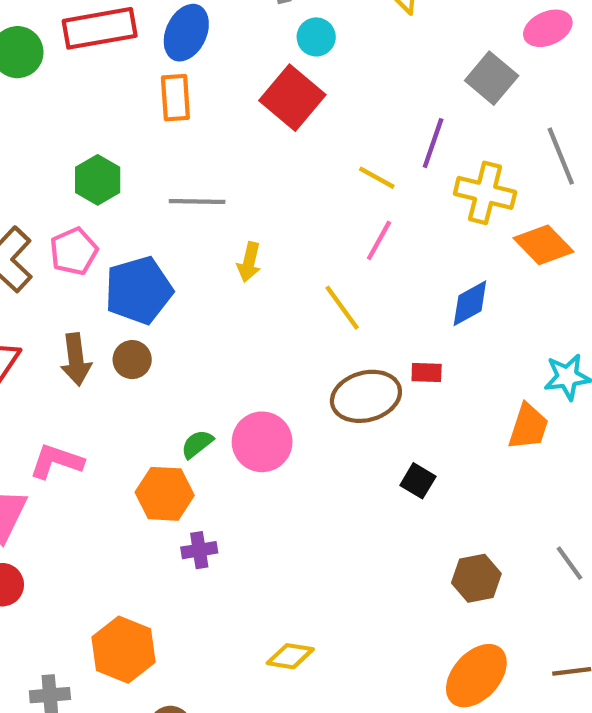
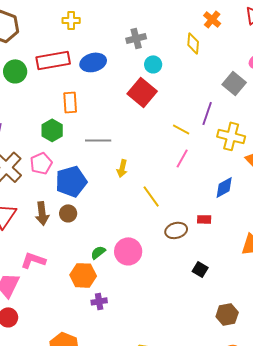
blue ellipse: (186, 33) -> (93, 62), turned 50
orange rectangle: (175, 98) -> (70, 102), moved
yellow line: (342, 308) -> (151, 196), moved
brown ellipse: (366, 396) -> (176, 230), size x0.7

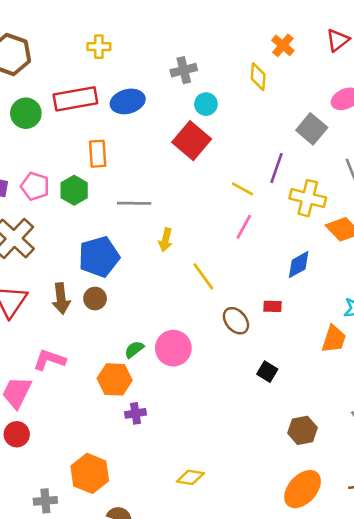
pink pentagon: (41, 163) -> (35, 186), moved, turned -30
brown ellipse: (176, 230) -> (236, 321), turned 65

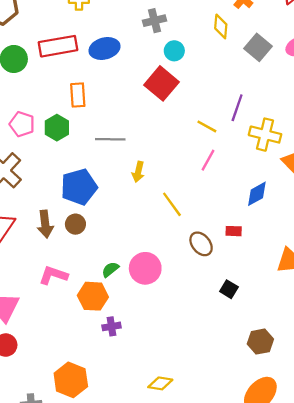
gray square: (312, 129) -> (258, 47), moved
pink L-shape: (49, 360) -> (53, 275), moved

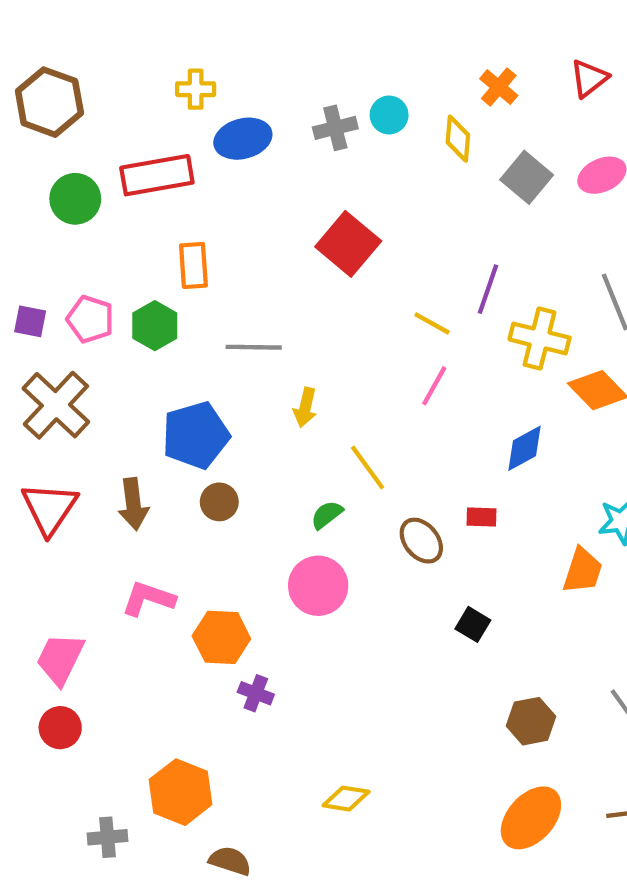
blue ellipse: (105, 48) -> (243, 139), moved
cyan circle: (174, 51) -> (389, 115), moved
brown circle: (75, 224) -> (219, 502), moved
green semicircle: (110, 269) -> (327, 515), moved
purple cross: (111, 326) -> (256, 693), turned 30

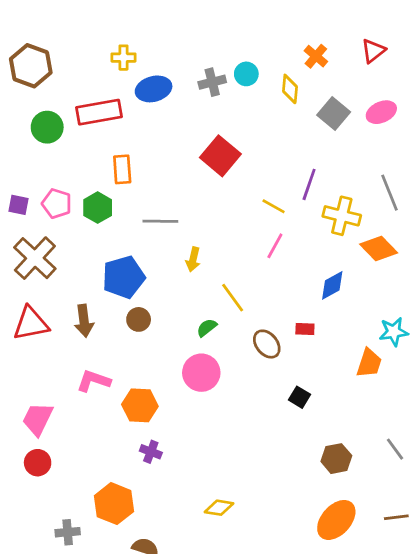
red triangle: (49, 508) -> (31, 324), turned 45
purple cross: (256, 693) -> (151, 452), moved

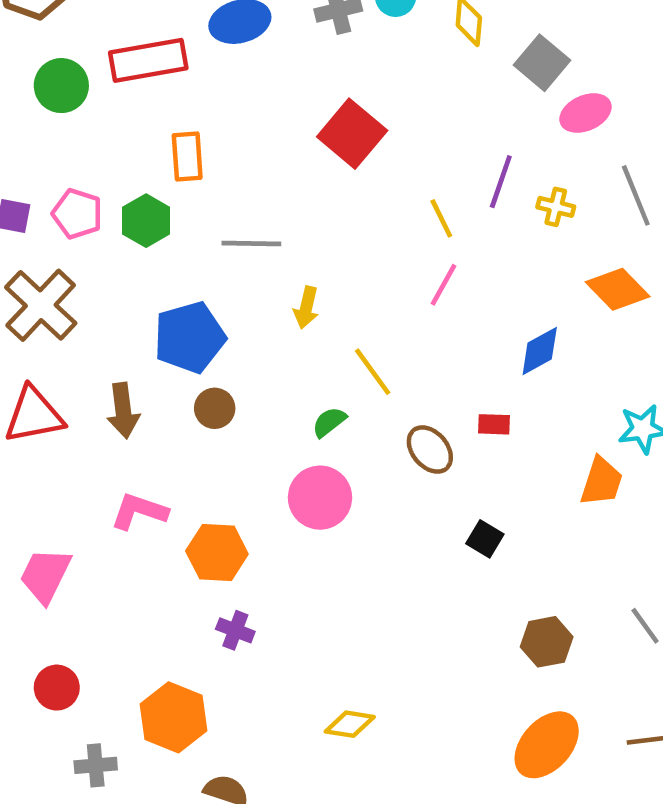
pink ellipse: (381, 112) -> (586, 113), moved
yellow line: (274, 206) -> (441, 218), turned 35
yellow cross: (342, 216) -> (556, 207), moved, size x0.6
red circle: (38, 463) -> (57, 688), moved

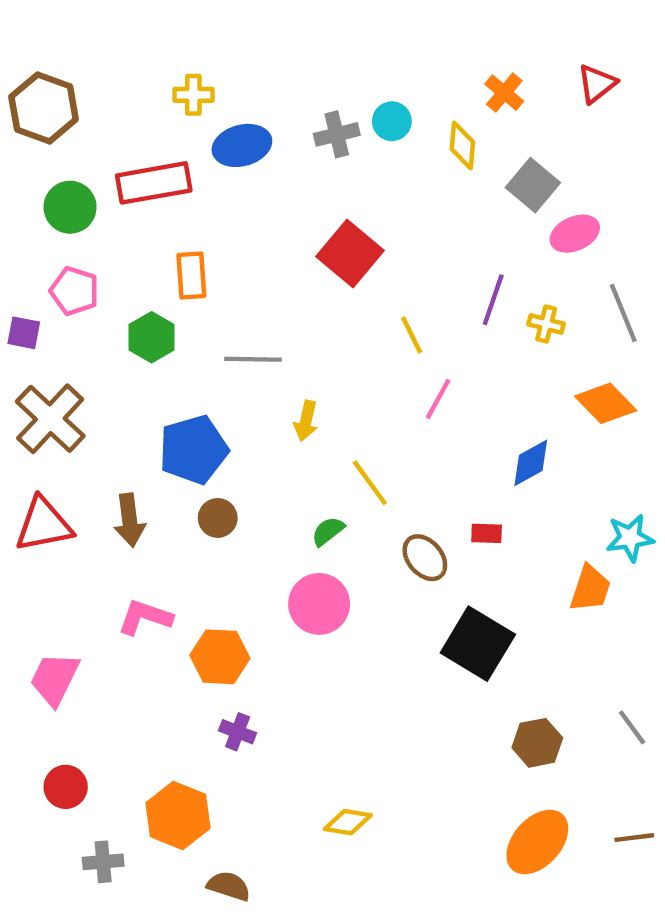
pink pentagon: (77, 214) -> (74, 291), moved
yellow line: (441, 218) -> (412, 335), moved
black square: (485, 539) -> (478, 644), size x2.0

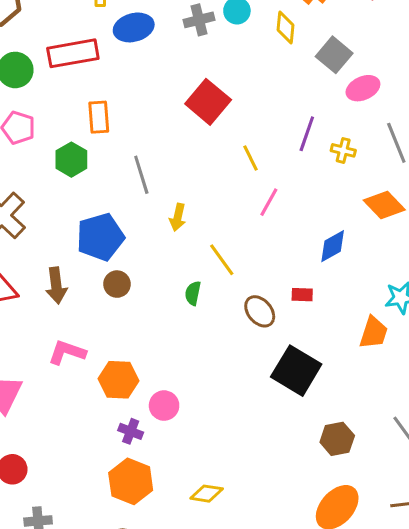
gray line: (253, 359) -> (141, 175), turned 72
green semicircle: (328, 531) -> (193, 293), turned -40
pink circle: (319, 604) -> (164, 406), moved, size x0.7
orange hexagon: (178, 816) -> (131, 481), moved

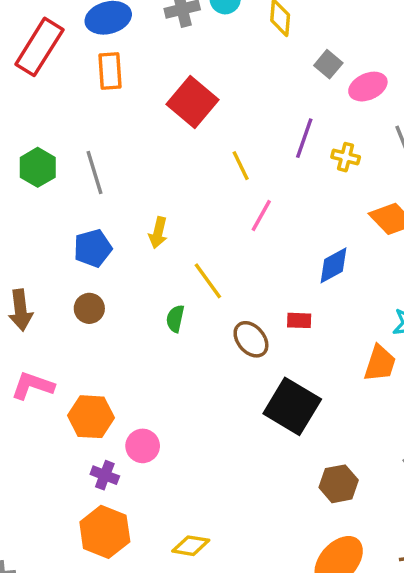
red rectangle: (73, 53) -> (39, 47), turned -48
gray square: (334, 55) -> (328, 64), moved, size x0.7
orange rectangle: (99, 117) -> (110, 71), moved
gray line: (141, 175) -> (94, 173), moved
blue pentagon: (100, 237) -> (93, 248), moved, size x0.7

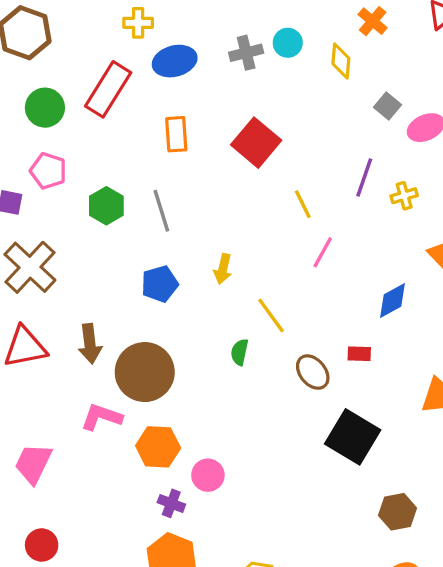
orange rectangle: (110, 71) -> (176, 134), moved
yellow cross: (346, 157) -> (404, 196), turned -30
brown circle: (89, 308) -> (145, 372), moved, size x2.0

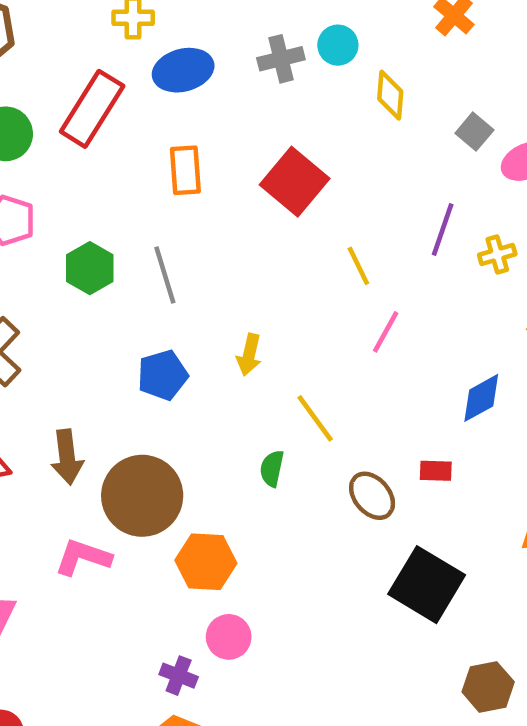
yellow diamond: (341, 61) -> (390, 95), moved
orange hexagon: (158, 447) -> (206, 562), moved

